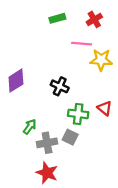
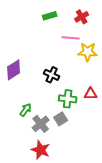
red triangle: (105, 108) -> (91, 94), turned -40
gray square: (70, 137) -> (61, 119), turned 32
gray cross: (47, 143) -> (41, 124), turned -30

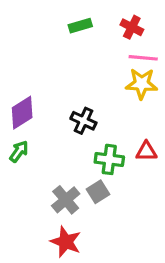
red cross: (82, 17) -> (132, 27), turned -32
pink line: (71, 38) -> (143, 58), moved
green arrow: (26, 110) -> (19, 151), moved

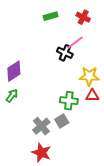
pink line: (143, 58) -> (75, 43), moved, turned -42
yellow star: (142, 84) -> (89, 76), moved
black cross: (83, 121) -> (65, 53), moved

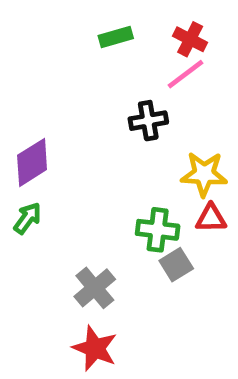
pink line: (75, 43) -> (185, 74), moved
black cross: (65, 53) -> (148, 121), turned -35
gray square: (62, 121) -> (176, 265), moved

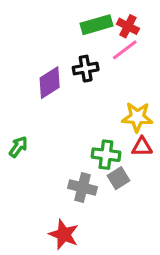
green rectangle: (116, 37) -> (97, 25), moved, size x1.4
black cross: (148, 121) -> (86, 69), moved
purple diamond: (32, 162) -> (50, 83), moved
gray cross: (95, 288) -> (83, 188), moved, turned -36

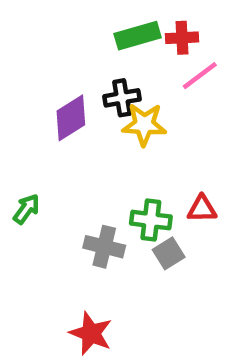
red cross: (128, 26) -> (182, 38), turned -30
pink line: (125, 50) -> (200, 76), moved
yellow star: (137, 117) -> (144, 124), moved
gray cross: (83, 188) -> (104, 247), moved

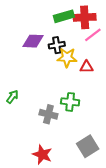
red cross: (182, 38) -> (85, 17), size x1.5
purple diamond: (71, 118) -> (33, 41), moved, turned 35
red triangle: (202, 209) -> (87, 67), moved
gray square: (169, 253) -> (88, 146), moved, size x1.5

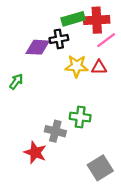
black cross: (57, 45) -> (59, 39), moved
red triangle: (87, 67) -> (99, 67), moved
green arrow: (12, 97) -> (16, 82), moved
red star: (42, 154) -> (35, 152), moved

